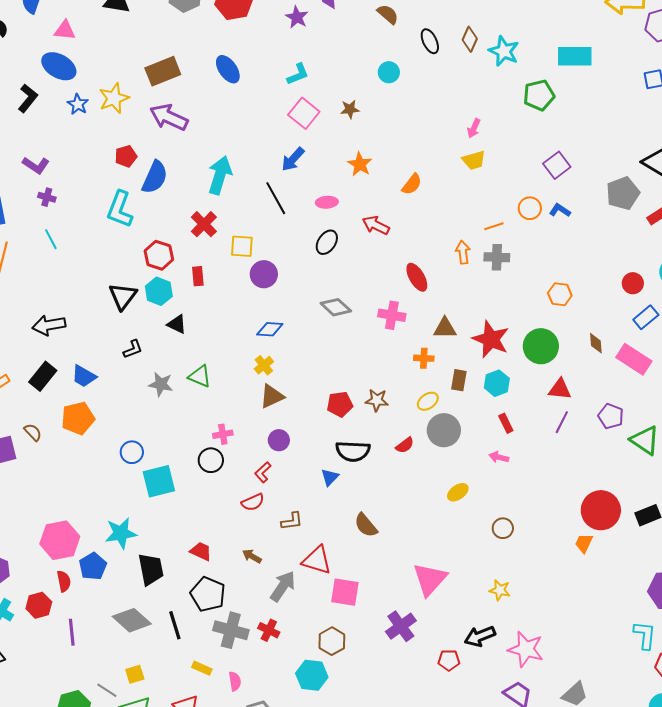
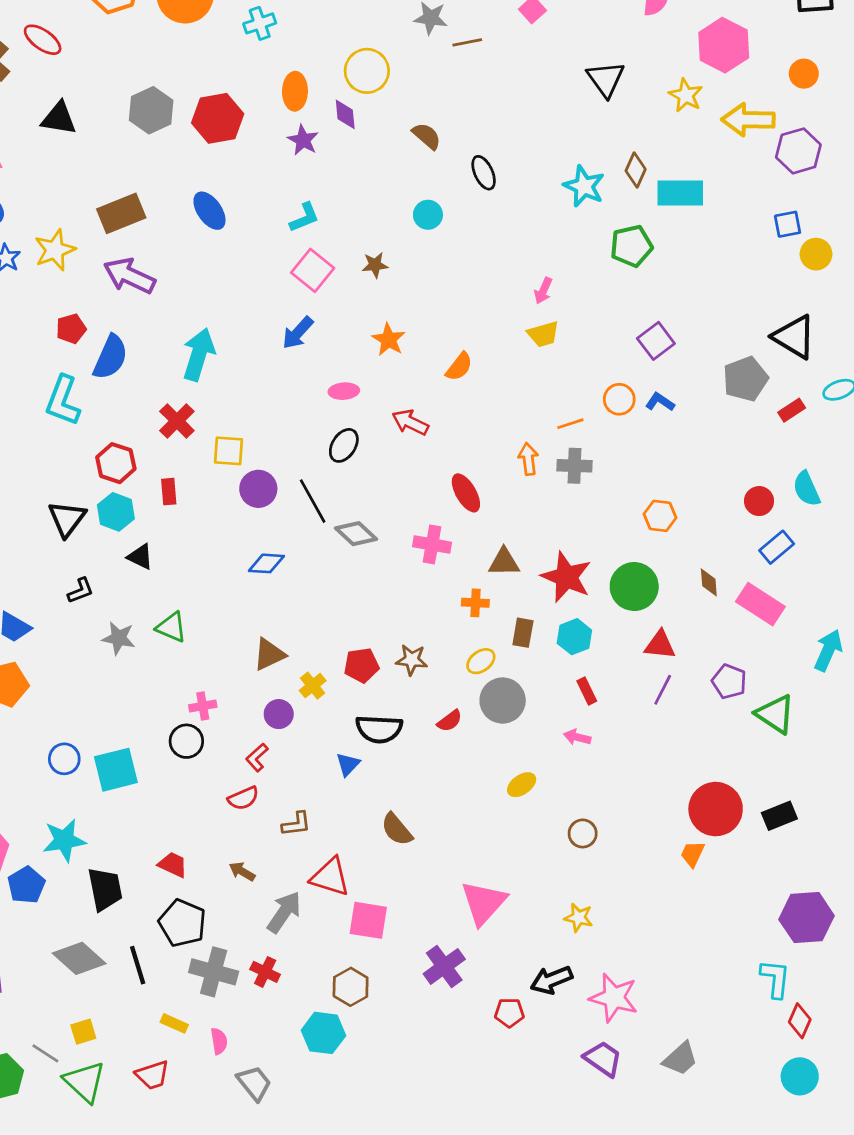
brown diamond: (470, 39) -> (636, 170), moved
black line: (276, 198) -> (313, 501), moved
yellow cross: (264, 365) -> (313, 686), moved
blue circle: (132, 452) -> (64, 759), moved

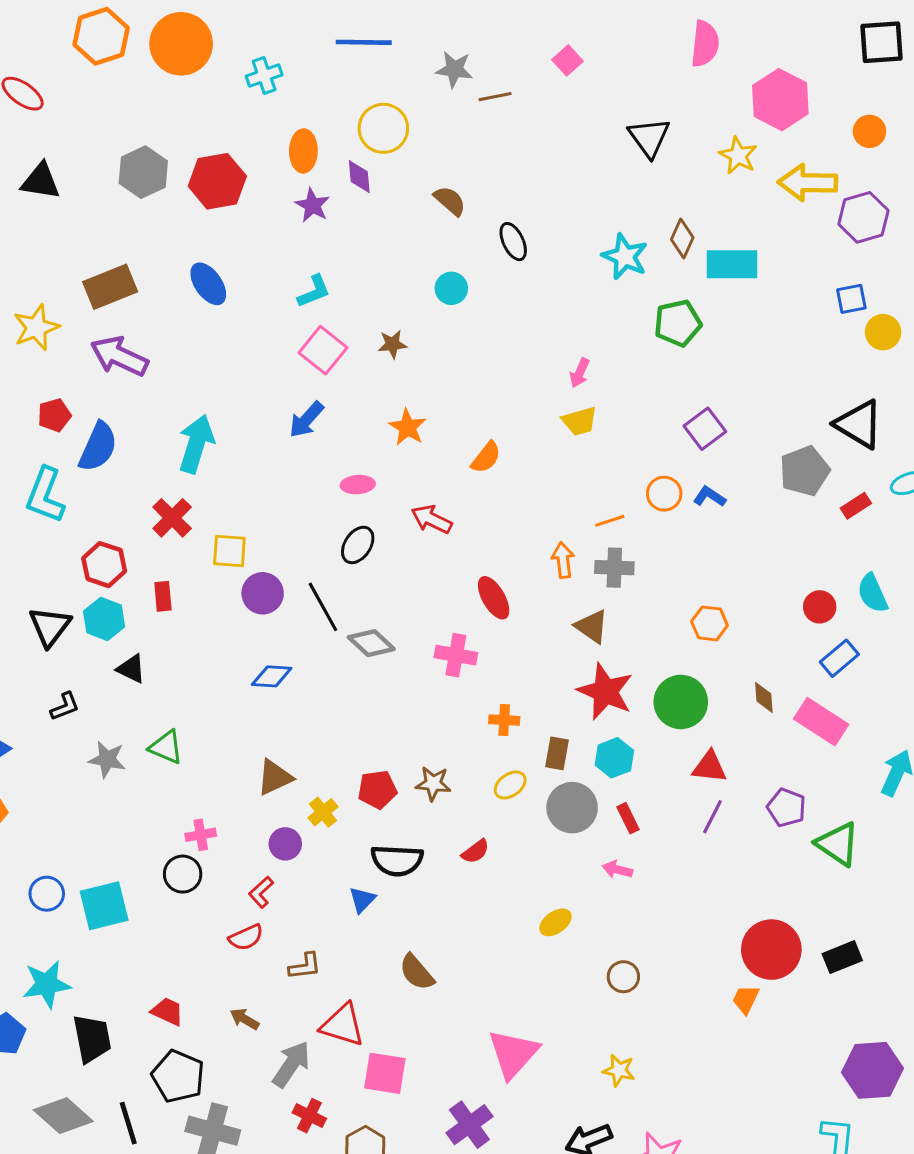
brown triangle: (504, 562) -> (592, 626), moved, turned 36
gray circle: (503, 701) -> (572, 808), moved
red cross: (265, 972) -> (309, 1116), moved

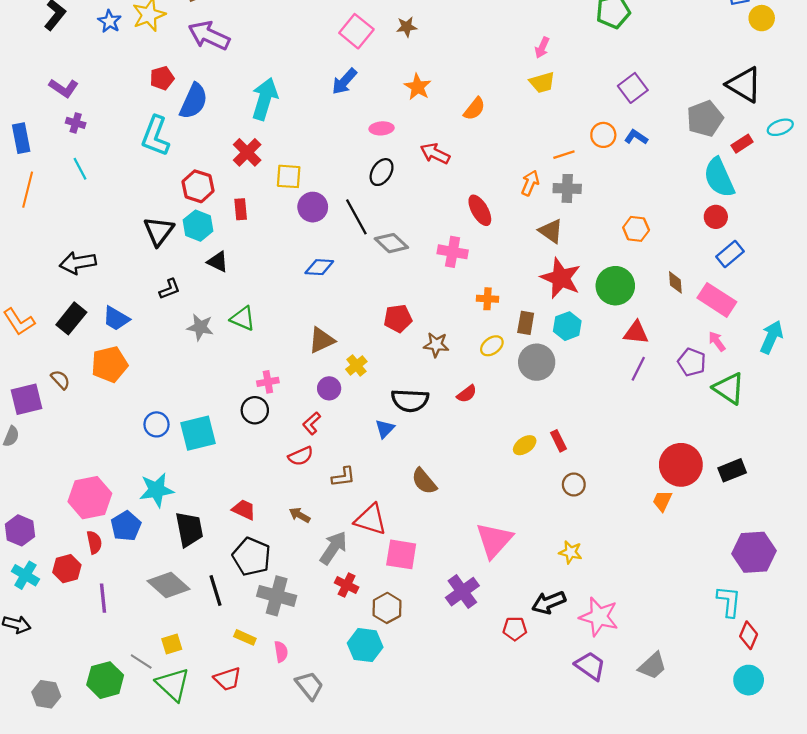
orange arrow: (563, 560) -> (530, 183), turned 30
cyan semicircle: (872, 593) -> (719, 178), moved, size x1.4
red pentagon: (377, 790) -> (398, 318), moved
red rectangle: (628, 818) -> (559, 441), moved
pink arrow: (617, 870) -> (717, 341), moved, turned 40

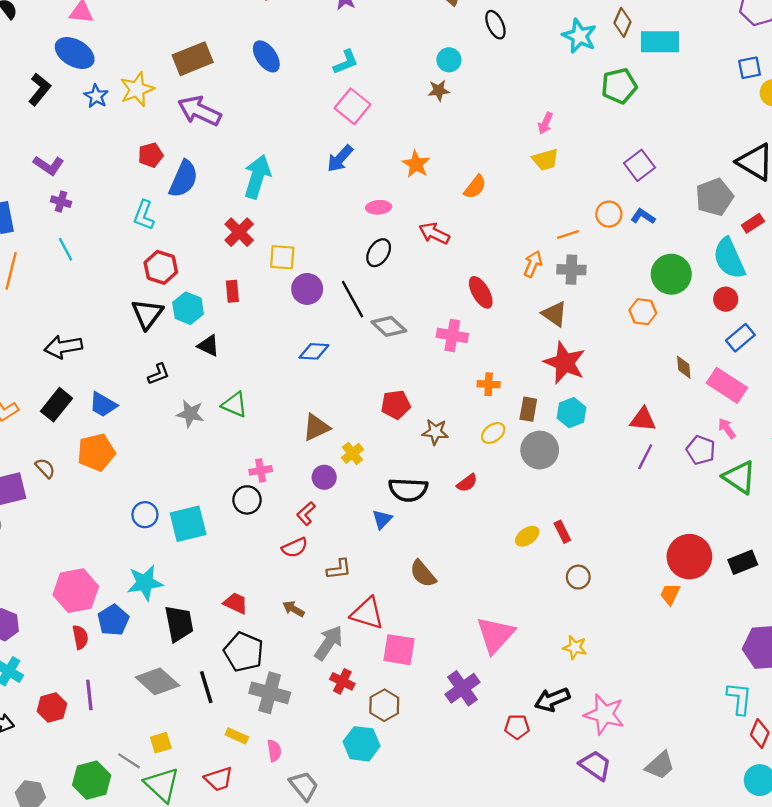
brown star: (407, 27) -> (439, 90), moved
cyan L-shape: (155, 136) -> (144, 215), size x0.7
red hexagon: (198, 186) -> (161, 267), moved
green circle: (615, 286) -> (671, 274), moved
red hexagon: (67, 569) -> (52, 708), moved

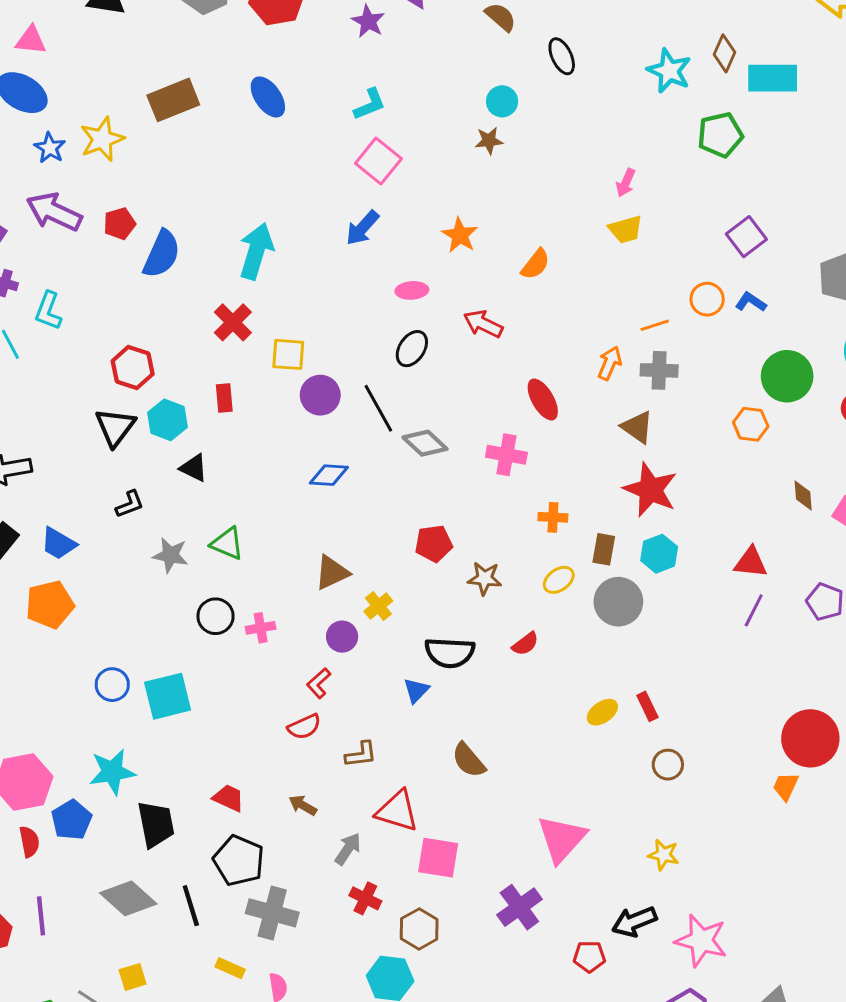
purple arrow: (199, 111) -> (54, 212), moved
cyan L-shape: (144, 215) -> (48, 311), moved
black circle: (247, 500) -> (216, 616), moved
gray arrow: (329, 643) -> (348, 849), size x0.7

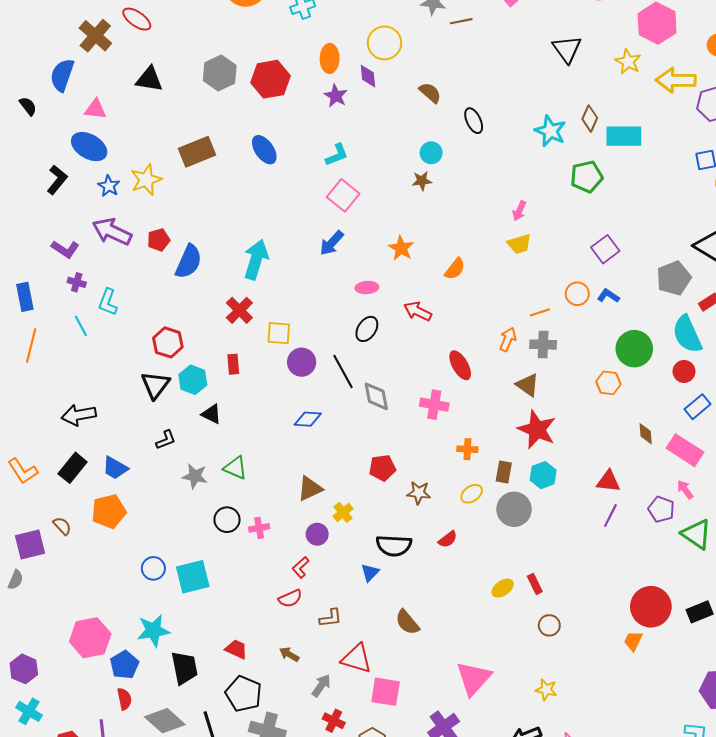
gray diamond: (425, 443) -> (376, 396), turned 36
red semicircle: (29, 842) -> (124, 699), moved

